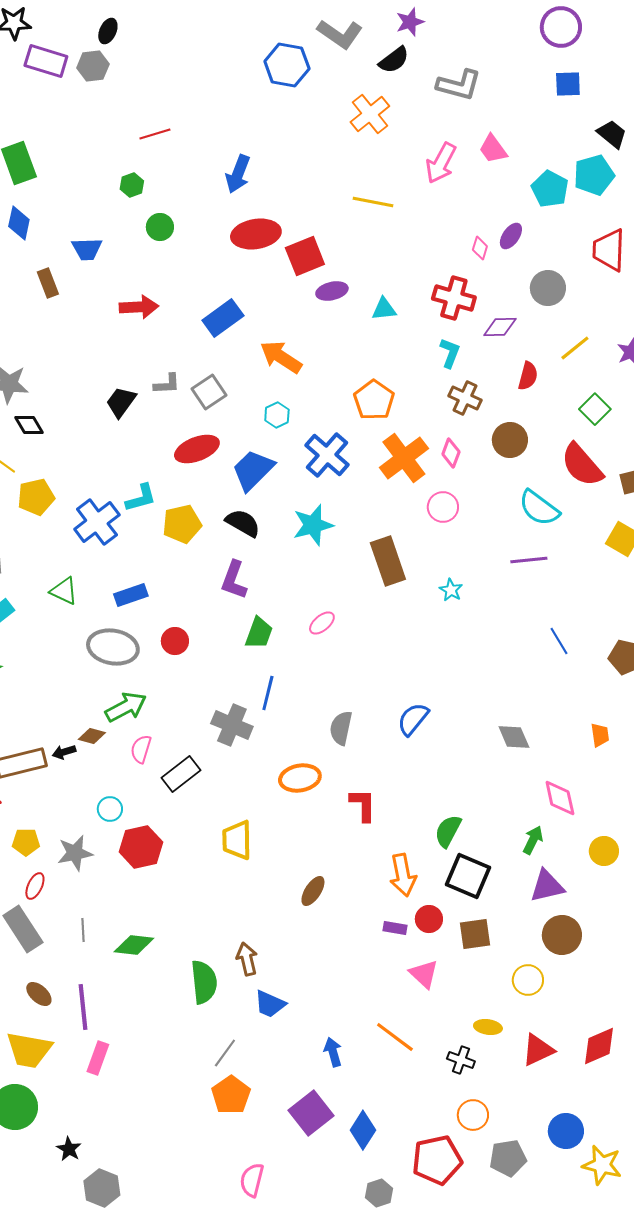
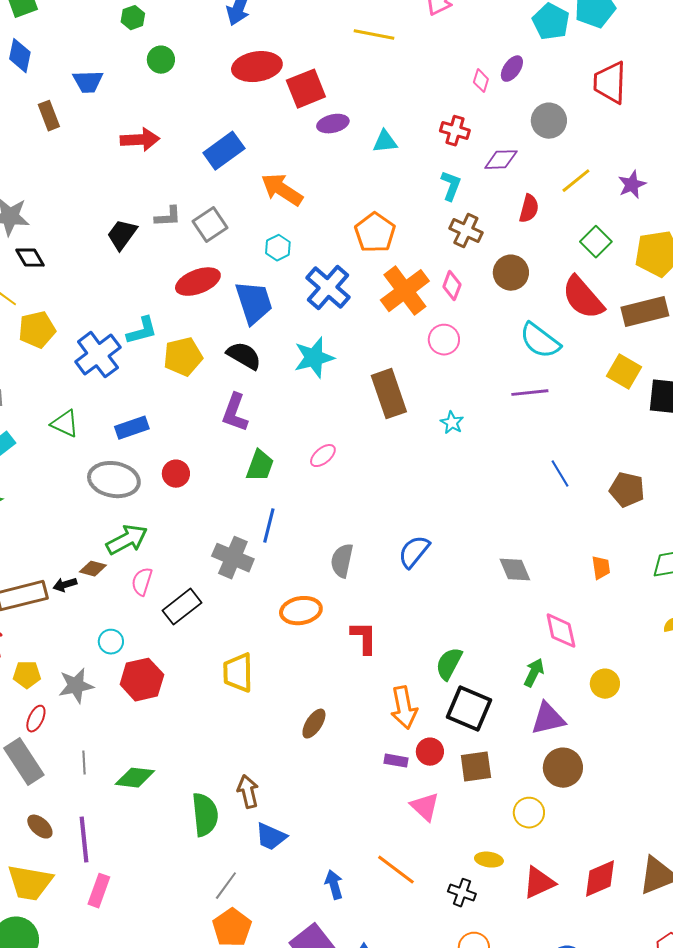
red cross: (454, 298) -> (455, 131), size x0.7
blue trapezoid: (253, 470) -> (254, 303), turned 117

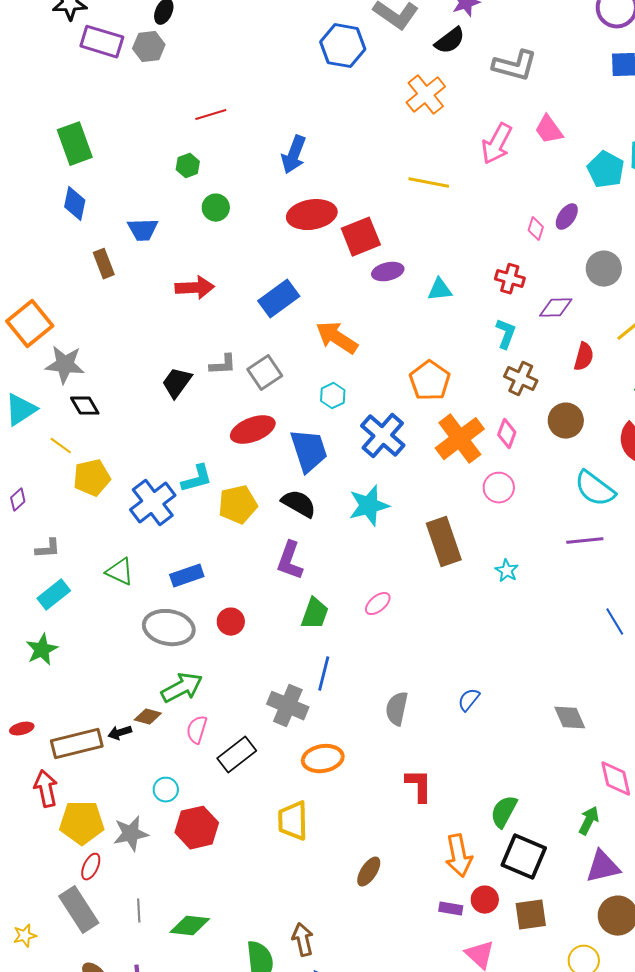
blue semicircle: (414, 552) -> (469, 700), size x0.7
orange ellipse: (301, 611) -> (323, 759), moved
yellow pentagon: (27, 675) -> (82, 823), size x1.6

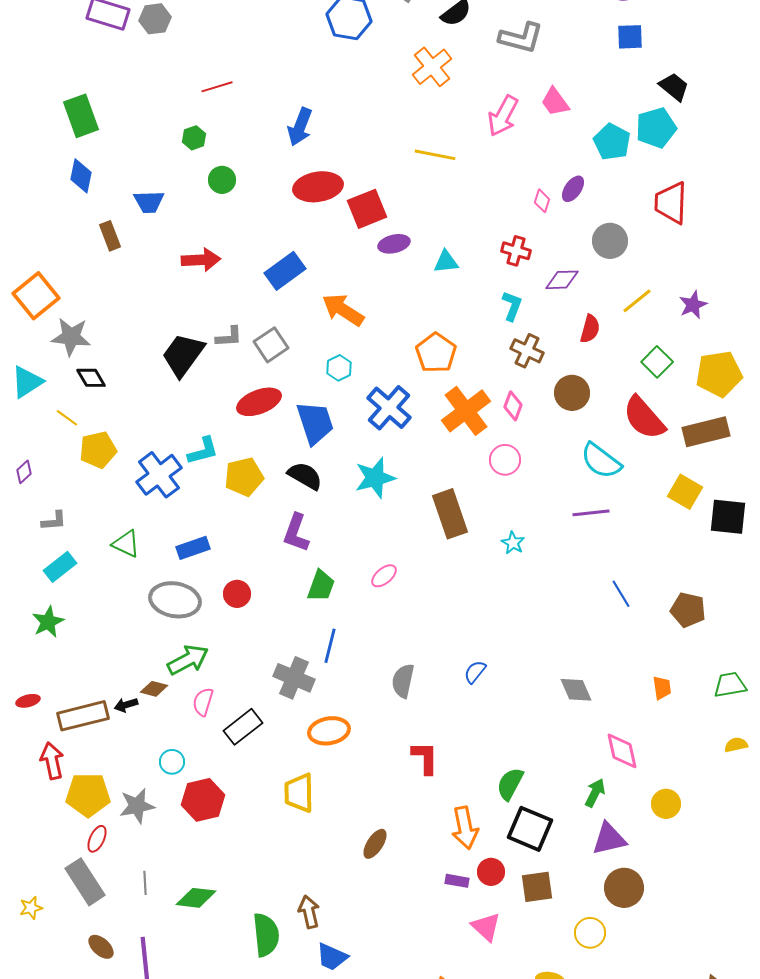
black trapezoid: (177, 383) -> (183, 355), size x1.4

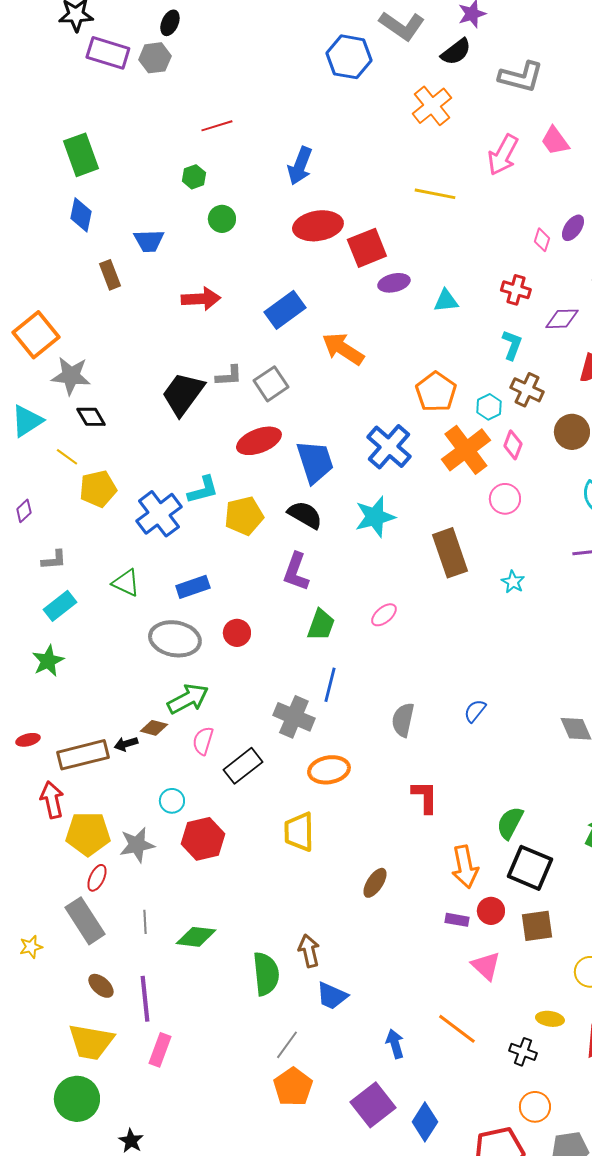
cyan hexagon: (339, 368) -> (489, 407), moved

